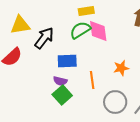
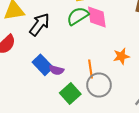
blue rectangle: (67, 61) -> (43, 65), moved, turned 48
green square: (62, 95) -> (70, 93), moved
gray circle: (115, 102) -> (99, 85), moved

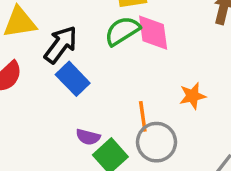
blue rectangle: (43, 65) -> (73, 79), moved
purple semicircle: (56, 70) -> (88, 137), moved

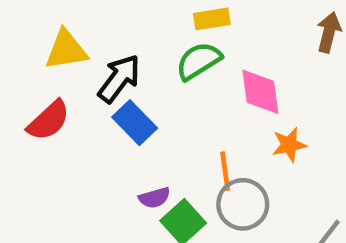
pink diamond: (153, 33) -> (260, 92), moved
purple semicircle: (88, 137) -> (154, 198), turned -30

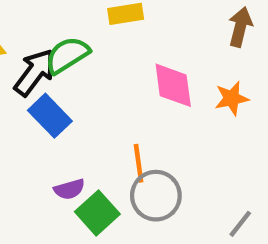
green semicircle: (199, 61) -> (67, 55), moved
orange star: (289, 145) -> (232, 98), moved

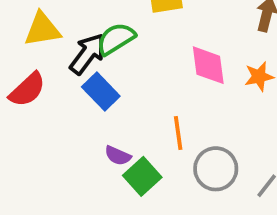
purple semicircle: (69, 189) -> (118, 156), turned 40
gray circle: (156, 196) -> (216, 169), moved

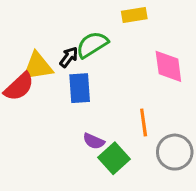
yellow triangle: (42, 29) -> (38, 66), moved
black arrow: (88, 54) -> (69, 57), size x0.6
blue rectangle: (101, 92) -> (80, 88), turned 40

